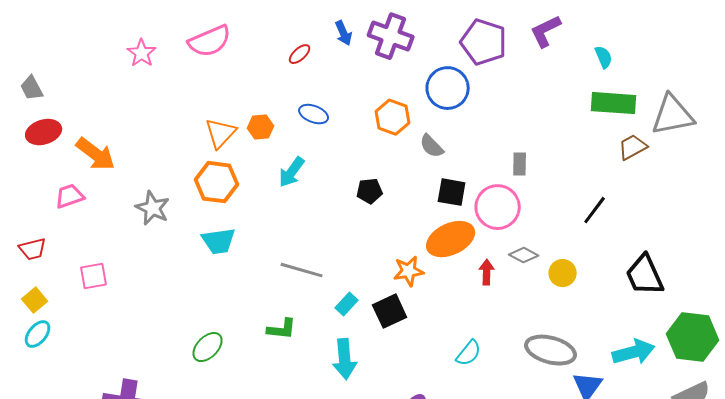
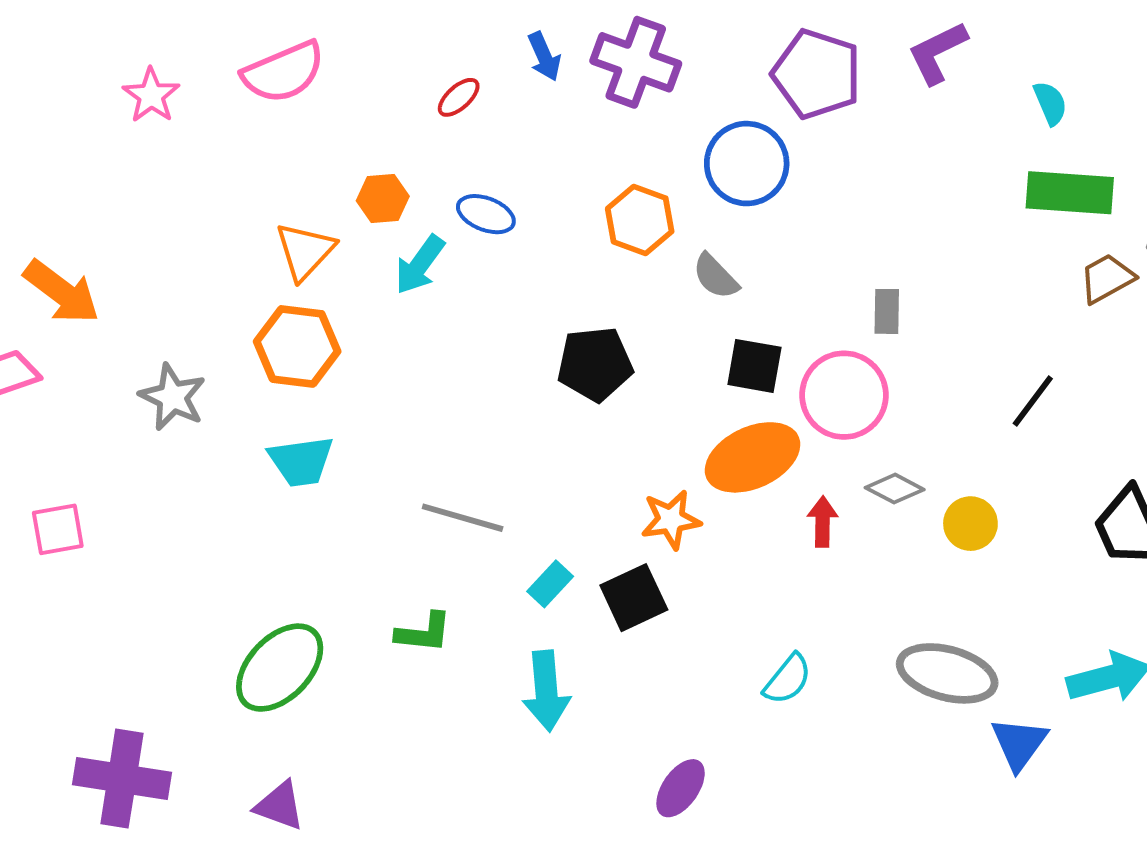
orange hexagon: (261, 127) -> (383, 199), moved
cyan arrow: (292, 172) -> (420, 265), moved
black pentagon: (370, 191) -> (595, 364), size x1.5
green ellipse: (208, 347) -> (280, 668), size x1.5

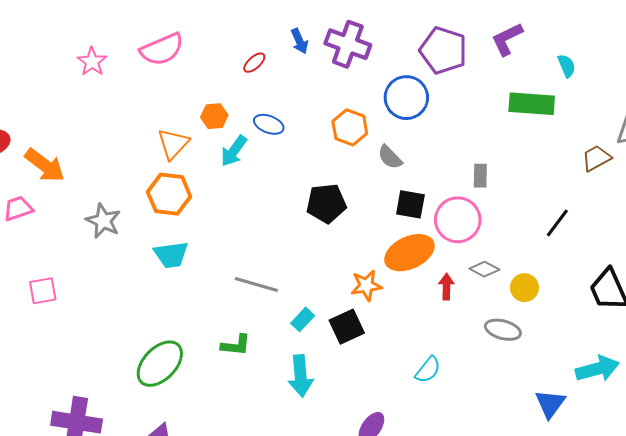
green rectangle: (1070, 193) -> (532, 104), moved
gray ellipse: (947, 673) -> (503, 330), moved, size x0.7

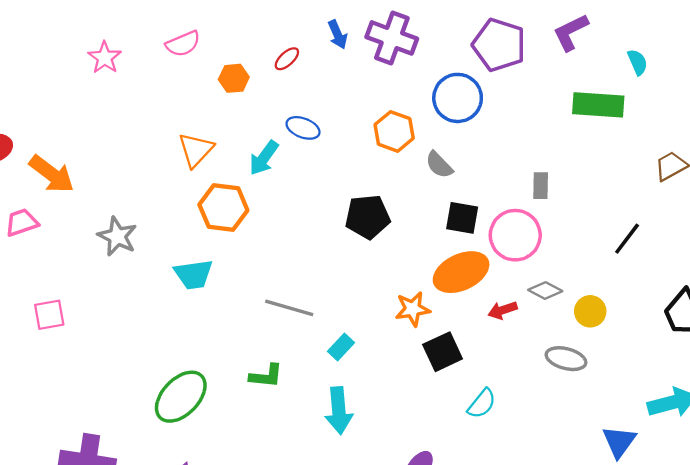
pink semicircle: (162, 49) -> (183, 44), size x0.7
orange hexagon: (214, 116) -> (234, 78), moved
orange hexagon: (169, 194) -> (223, 208), moved
red arrow: (446, 287) -> (503, 310), turned -110
black square: (347, 327) -> (443, 352), moved

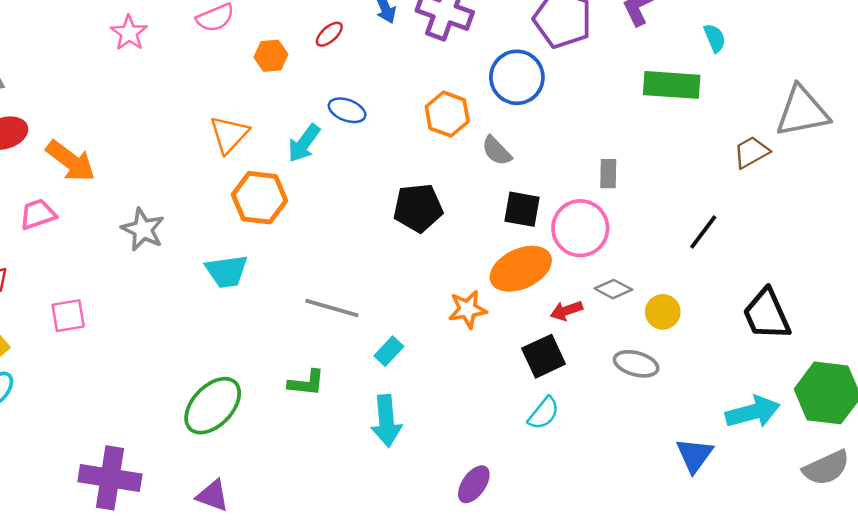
black square: (443, 352) -> (544, 356), moved

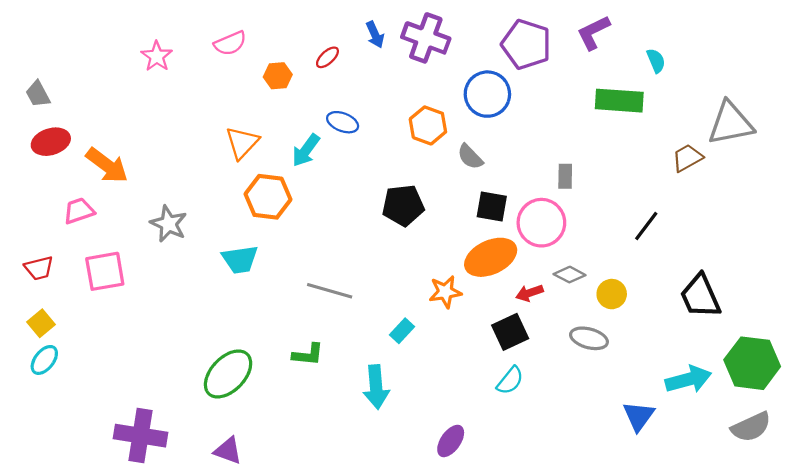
pink square: (68, 316) -> (105, 271), moved, size x1.4
cyan rectangle: (389, 351) -> (402, 331), moved

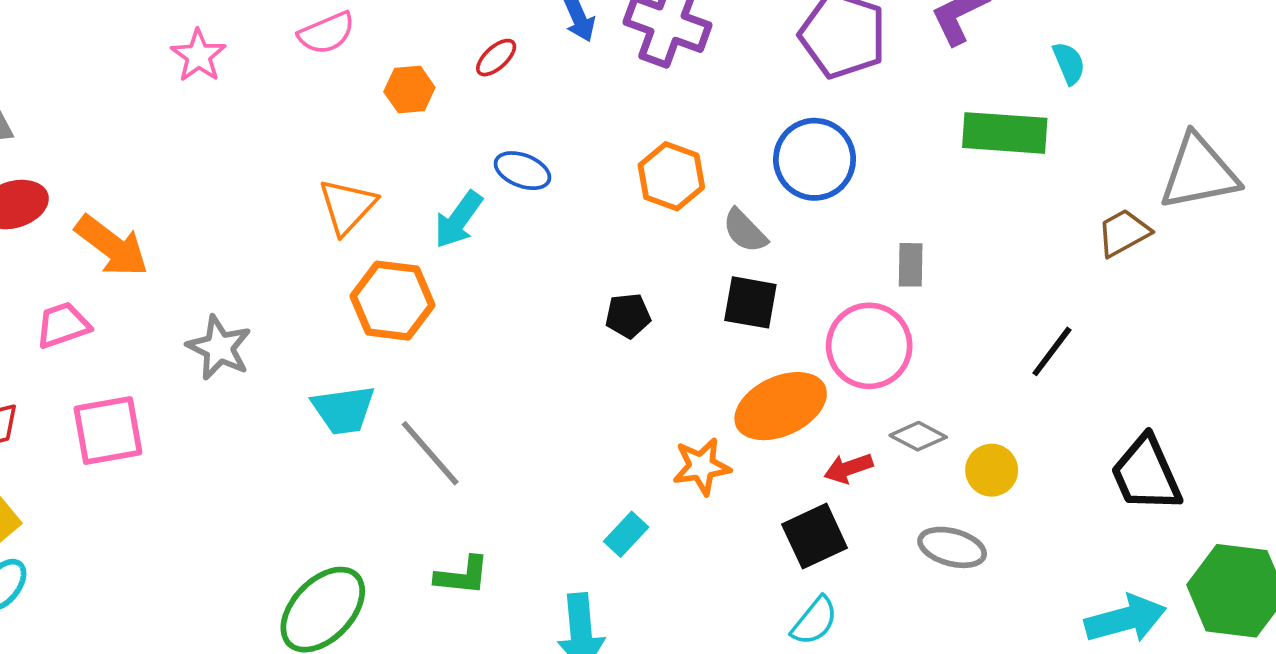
blue circle: (487, 94) -> (815, 159), moved
black pentagon: (403, 205) -> (628, 316), size x0.6
black square: (492, 206) -> (750, 302), moved
gray line: (330, 291) -> (430, 453), moved, turned 33

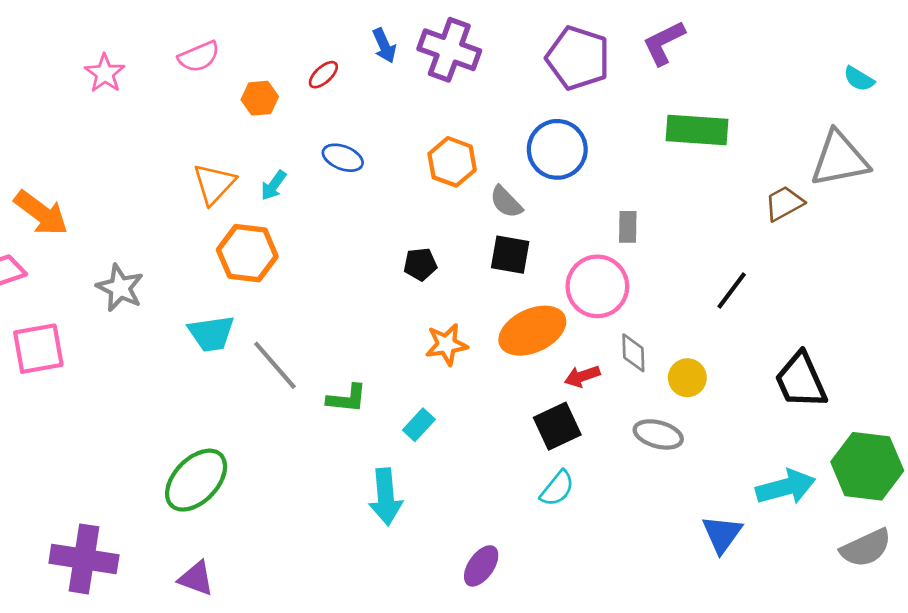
cyan semicircle: (1069, 63) -> (859, 79), moved, turned 144
cyan arrow: (458, 220) -> (274, 185), moved, size x0.7
gray diamond: (918, 436) -> (633, 353), turned 60
orange star: (701, 466) -> (447, 344), moved
green L-shape: (462, 576) -> (347, 398), moved

